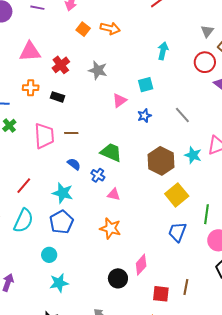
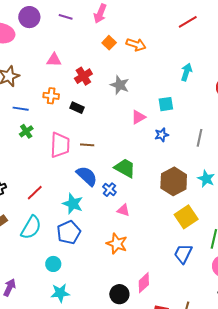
pink triangle: (30, 52) -> (54, 60), size x0.7
gray line: (182, 115) -> (199, 138), turned 48
blue semicircle: (74, 164) -> (87, 176), size x1.6

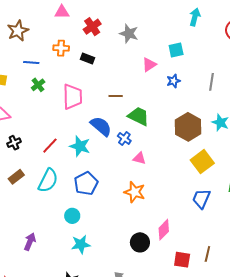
brown line: (87, 145) -> (116, 96), moved
cyan star: (73, 204) -> (80, 146), moved

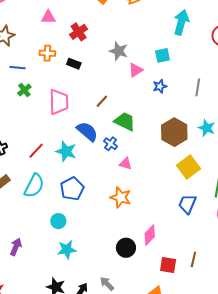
cyan arrow: (195, 17) -> (181, 22), size x1.4
gray star: (129, 34) -> (119, 51), moved
brown line: (116, 96) -> (102, 101), turned -48

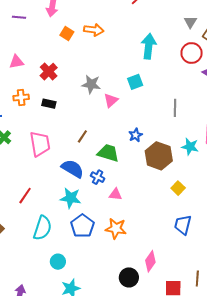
blue star: (160, 86) -> (136, 135), moved
cyan star: (66, 151) -> (71, 198), moved
yellow square: (188, 167) -> (178, 188), size x0.6
cyan semicircle: (34, 186) -> (42, 228), moved
blue pentagon: (72, 189) -> (82, 226), moved

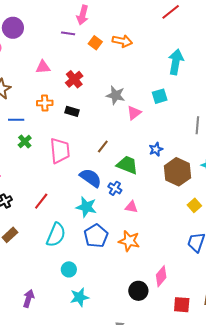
purple line: (19, 17) -> (68, 33), moved

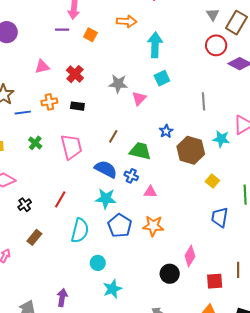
orange arrow: (122, 41) -> (127, 21), moved
cyan arrow: (176, 62) -> (155, 45), moved
blue line: (16, 120) -> (23, 113), moved

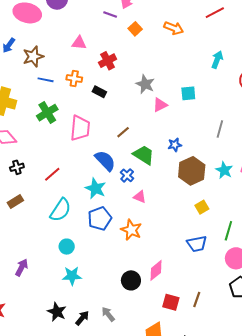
cyan arrow: (155, 45) -> (217, 60), moved, size x0.7
green cross: (35, 143) -> (47, 113), size x1.5
blue trapezoid: (220, 217) -> (197, 244), turned -130

